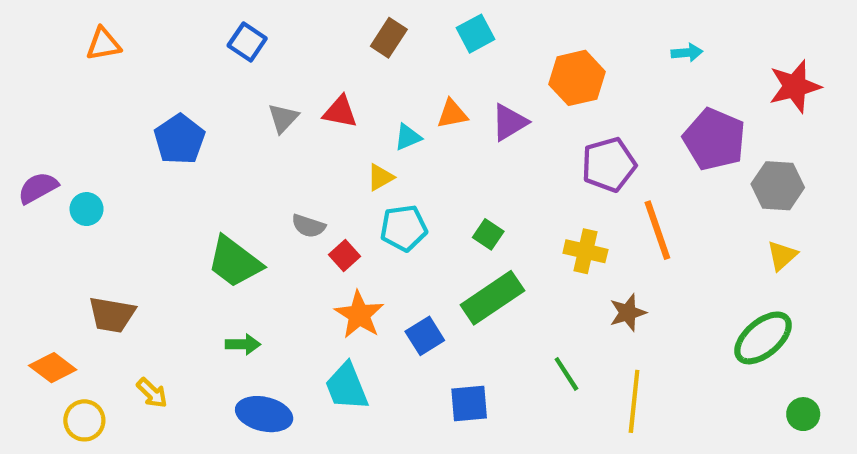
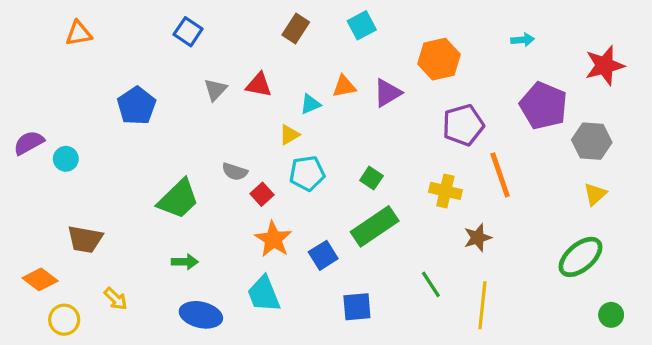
green trapezoid: (234, 262) -> (178, 199), turned -81

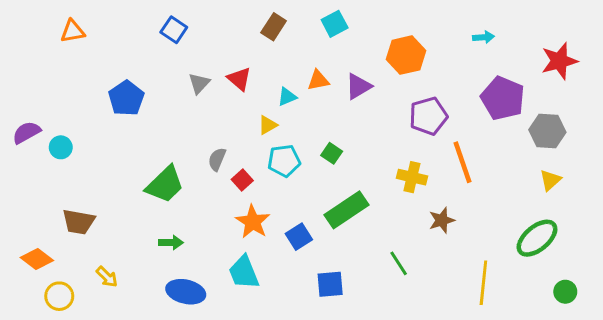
red triangle: (259, 85) -> (239, 79), turned 30
gray semicircle: (235, 172) -> (217, 159), turned 95
green square: (371, 178) -> (332, 153), moved
yellow line: (482, 305) -> (483, 283), moved

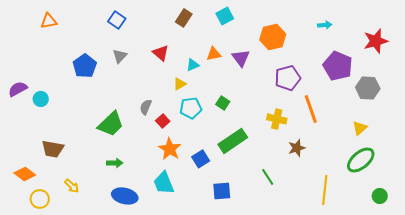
gray triangle: (199, 83) -> (120, 56), moved
purple triangle: (358, 86) -> (241, 58), turned -36
yellow triangle: (550, 180) -> (360, 128), moved

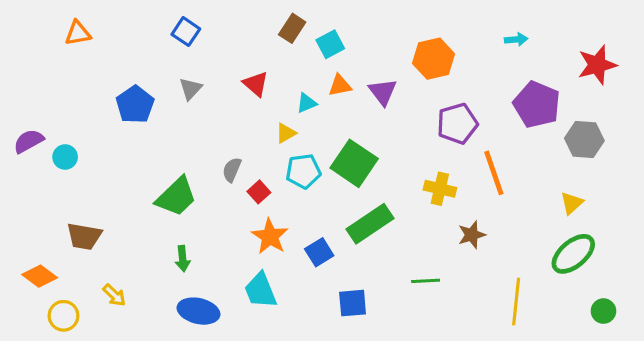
cyan square: (225, 16) -> (330, 44), moved
green square: (223, 103) -> (354, 163), size x2.0
green arrow: (115, 163) -> (183, 259), turned 84
green line: (268, 177) -> (426, 281), turned -60

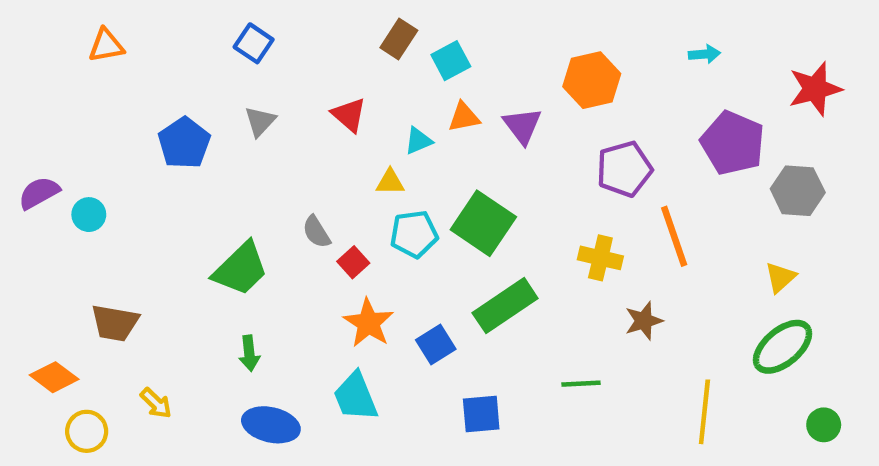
yellow triangle: (286, 133) -> (390, 182), turned 30
gray semicircle: (232, 170) -> (316, 232), turned -55

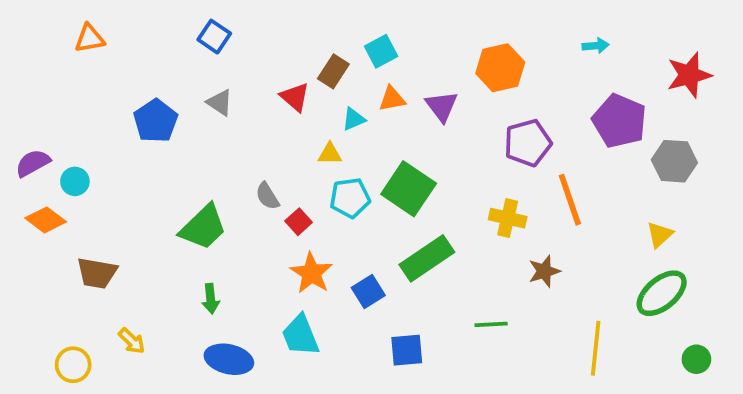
brown rectangle: (399, 39) -> (333, 71), moved
gray triangle: (260, 121) -> (220, 103), turned -40
orange diamond: (54, 377) -> (46, 220), moved

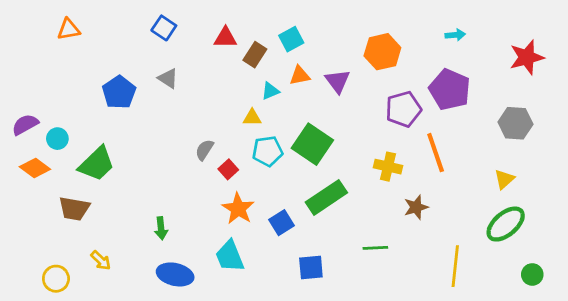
red triangle: (295, 97) -> (225, 38), moved, turned -40
purple pentagon: (619, 121) -> (450, 90), moved
gray semicircle: (267, 196) -> (204, 150), turned 65
green trapezoid: (203, 227) -> (97, 164), moved

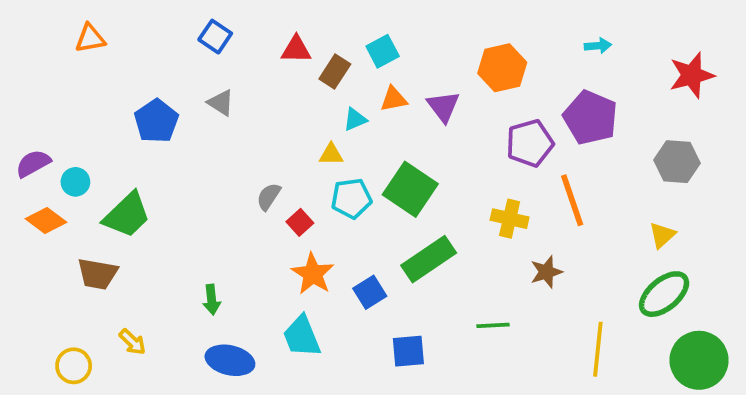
green circle: (532, 274) -> (699, 360), size x2.0

